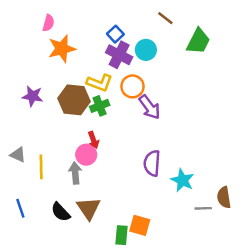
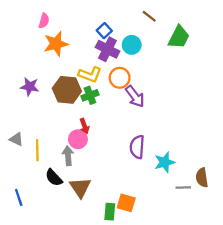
cyan star: (182, 180) -> (165, 162), turned 30
blue line: (20, 208) -> (19, 197), moved
black semicircle: (61, 212) -> (54, 178), moved

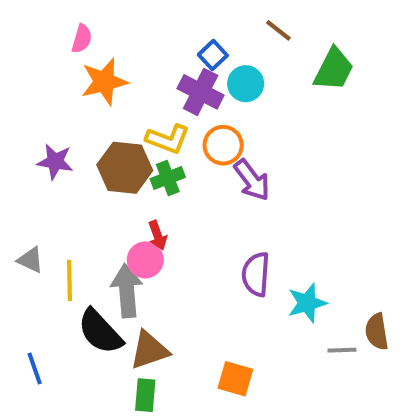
blue square: (104, 31) -> (213, 55), moved
gray arrow: (68, 156) -> (127, 291), size x1.4
black semicircle: (54, 178) -> (100, 332), size x1.4
brown triangle: (80, 188) -> (149, 350), turned 45
green rectangle: (110, 212) -> (145, 395), moved

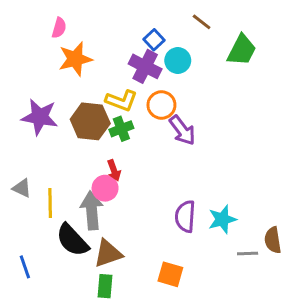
purple star: (55, 162) -> (40, 117), size x1.4
purple semicircle: (256, 274) -> (185, 216), moved

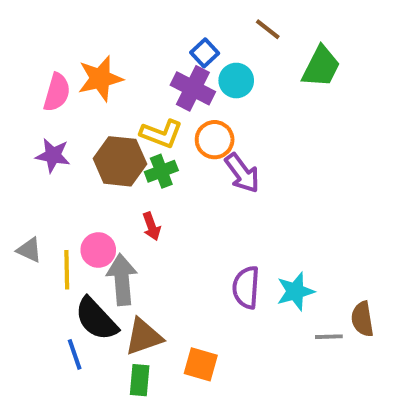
pink semicircle: (59, 28) -> (57, 92), moved, size x1.4
purple star: (40, 117) -> (53, 155), size x0.7
pink circle: (105, 188) -> (98, 250), moved
blue line: (25, 267) -> (75, 354), moved
orange square: (170, 274) -> (201, 364), moved

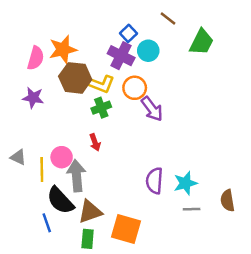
brown hexagon: (120, 161) -> (75, 78), moved
gray line: (329, 337) -> (192, 209), moved
orange square: (201, 364) -> (126, 229), size x1.4

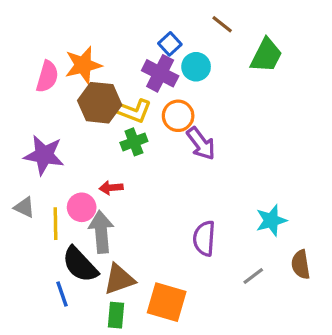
purple star: (33, 98) -> (44, 155), moved, size x1.4
red arrow: (95, 142) -> (111, 188), moved, turned 105
cyan star: (185, 183) -> (271, 220), moved
gray line: (192, 209) -> (253, 276), turned -35

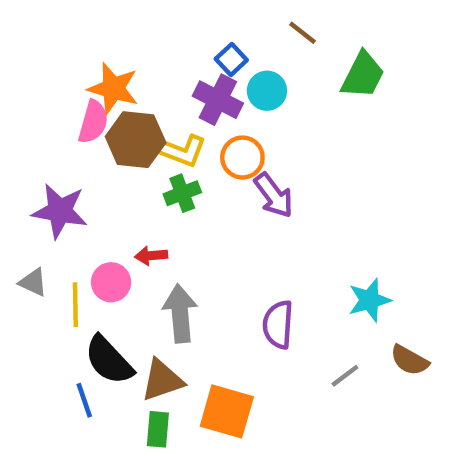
orange star: (83, 65) -> (113, 88), turned 30
pink semicircle: (47, 77) -> (93, 122), moved
gray arrow: (101, 232) -> (180, 313), moved
brown semicircle: (301, 265) -> (409, 360), turned -52

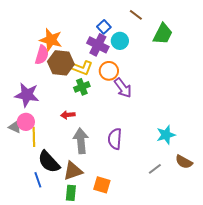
pink circle: (111, 282) -> (26, 122), moved
purple semicircle: (278, 325) -> (115, 139), moved
orange square: (227, 411) -> (102, 185), size x0.7

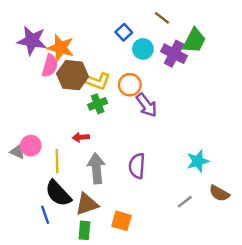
purple cross: (98, 45) -> (174, 54), moved
purple star: (27, 95) -> (32, 41), moved
yellow line: (34, 137) -> (57, 161), moved

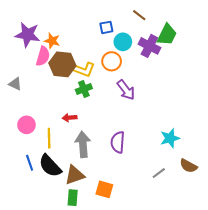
blue square: (124, 32) -> (106, 27), turned 32
orange star: (61, 48) -> (52, 41), size x0.7
orange circle: (130, 85) -> (112, 61), moved
gray triangle: (18, 152) -> (15, 84), moved
blue line: (45, 215) -> (30, 163), moved

